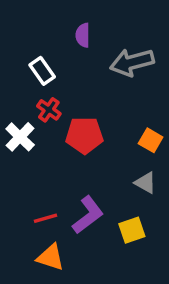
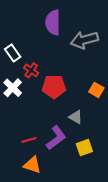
purple semicircle: (83, 35) -> (53, 22), size x1.6
white rectangle: (42, 71) -> (13, 53), moved
gray triangle: (145, 183) -> (76, 117), moved

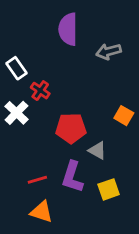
gray arrow: (84, 40) -> (109, 51), size x0.7
red pentagon: (54, 87) -> (71, 128), moved
purple L-shape: (56, 138) -> (72, 177), turned 145

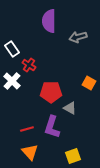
yellow square: (109, 189) -> (73, 156), moved
orange triangle: (42, 212) -> (30, 152), turned 30

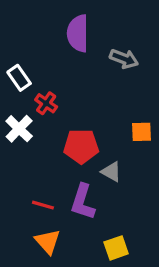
gray arrow: (78, 37) -> (124, 59), turned -144
orange square: (89, 83) -> (141, 132), turned -32
red line: (27, 129) -> (43, 205), turned 32

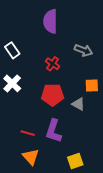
gray arrow: (124, 59) -> (84, 50), moved
red cross: (46, 103) -> (53, 64), moved
gray triangle: (111, 172) -> (78, 104), moved

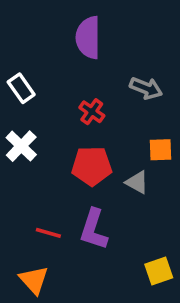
orange triangle: (31, 157) -> (34, 280), moved
yellow square: (75, 161) -> (159, 271), moved

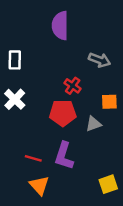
white rectangle: (21, 88) -> (15, 60), turned 36
red cross: (92, 112) -> (73, 86), moved
gray triangle: (137, 182) -> (93, 124), turned -49
orange triangle: (34, 280) -> (39, 185), moved

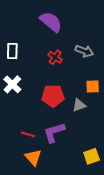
purple semicircle: (60, 26) -> (51, 22), turned 130
red cross: (73, 86) -> (55, 57), moved
purple L-shape: (64, 156) -> (54, 132), turned 55

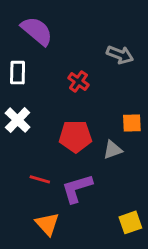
purple semicircle: (51, 22) -> (37, 31), moved
gray arrow: (84, 51) -> (120, 55), moved
red line: (28, 134) -> (40, 179), moved

